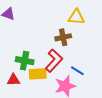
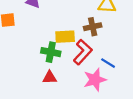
yellow rectangle: (38, 74) -> (65, 37), moved
red triangle: (13, 80) -> (50, 77), moved

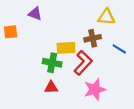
blue line: (108, 63) -> (119, 49), moved

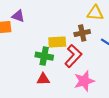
purple triangle: (35, 14) -> (18, 16), moved

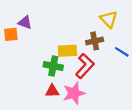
yellow triangle: (95, 13) -> (109, 19), turned 42
pink star: (84, 81) -> (74, 93), moved

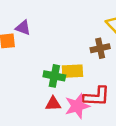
yellow rectangle: (67, 51) -> (72, 71), moved
red L-shape: (85, 66) -> (97, 96), moved, turned 50

